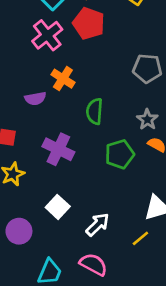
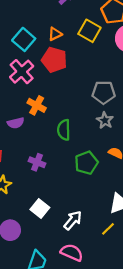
gray star: (147, 119) -> (105, 120), moved
purple cross: (58, 149) -> (37, 162), size x0.7

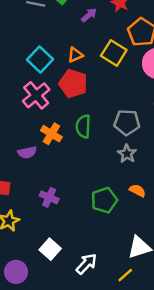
green semicircle: (64, 130) -> (83, 126), moved

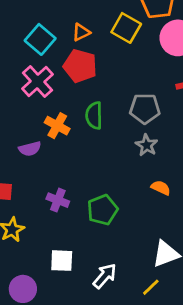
green pentagon: (104, 200) -> (102, 210), moved
white square: (50, 249) -> (62, 261), turned -36

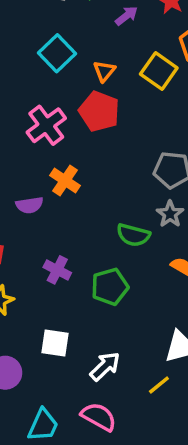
orange triangle: (81, 32) -> (104, 71), turned -30
cyan square: (40, 39) -> (57, 53), moved
green semicircle: (94, 115) -> (133, 235), moved, turned -80

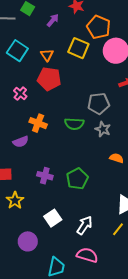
pink cross: (46, 125) -> (20, 94), size x0.6
green semicircle: (133, 235) -> (74, 124), moved
white square: (55, 343) -> (53, 218), turned -30

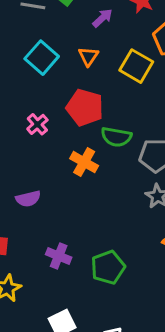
orange triangle: (47, 55) -> (88, 56), moved
orange cross: (38, 123) -> (84, 162), moved
green semicircle: (74, 124) -> (116, 137), moved

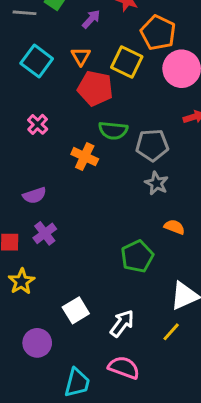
red pentagon: (85, 108) -> (95, 88), moved
purple cross: (59, 256) -> (45, 233), moved, turned 35
green pentagon: (108, 267) -> (137, 256), moved

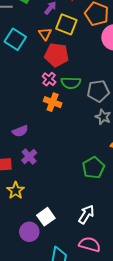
yellow square: (127, 62) -> (66, 24), moved
pink cross: (38, 124) -> (49, 79), moved
white square: (76, 310) -> (46, 217), moved

